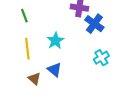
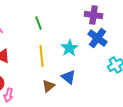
blue cross: (94, 24) -> (98, 38), moved
brown triangle: (34, 79) -> (48, 86), turned 40

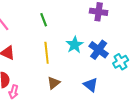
blue cross: (98, 38) -> (99, 50), moved
blue triangle: (68, 77) -> (91, 85), moved

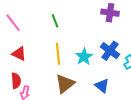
cyan star: (75, 45) -> (84, 57), moved
brown triangle: (54, 83) -> (65, 84), size x1.5

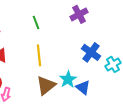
purple cross: (110, 13) -> (79, 14), moved, turned -36
cyan star: (84, 57) -> (68, 79), moved

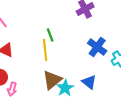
green line: (36, 22) -> (50, 35), moved
cyan star: (68, 79) -> (65, 88), moved

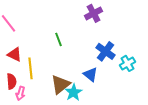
yellow line: (45, 50) -> (31, 68), moved
blue triangle: (89, 82) -> (91, 74), moved

